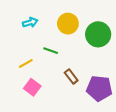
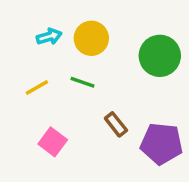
yellow circle: (68, 24) -> (91, 38), moved
yellow line: (26, 64) -> (37, 87), moved

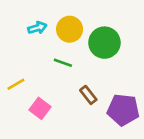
green circle: (160, 56) -> (104, 43), moved
yellow line: (37, 87) -> (16, 84), moved

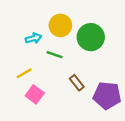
cyan arrow: (37, 28) -> (34, 38), moved
yellow line: (16, 84) -> (24, 73), moved

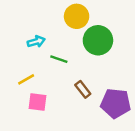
yellow circle: (60, 25) -> (77, 16), moved
pink square: (35, 94) -> (37, 102), turned -30

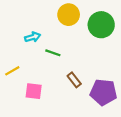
green circle: (98, 40) -> (101, 25), moved
yellow line: (26, 79) -> (12, 71), moved

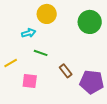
yellow circle: (69, 15) -> (47, 14), moved
green line: (53, 53) -> (41, 53), moved

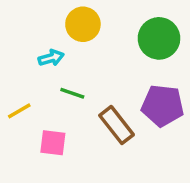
brown rectangle: (66, 71) -> (117, 125), size x1.5
purple pentagon: (92, 82) -> (163, 106), moved

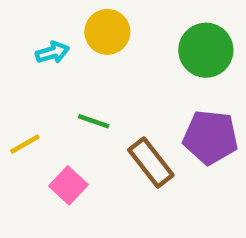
cyan arrow: (51, 58) -> (52, 52), moved
pink square: (53, 143) -> (68, 185), turned 36

